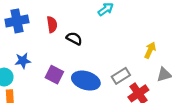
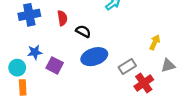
purple square: (54, 75) -> (55, 65), moved
blue ellipse: (86, 81) -> (94, 57), moved, turned -35

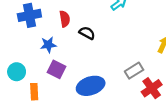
blue star: (35, 52) -> (48, 45), moved
blue ellipse: (94, 57) -> (91, 86), moved
orange rectangle: (23, 87) -> (34, 92), moved

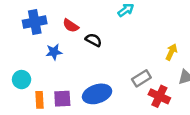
red semicircle: (65, 19) -> (71, 26), turned 133
purple square: (57, 69) -> (62, 99), moved, turned -30
red cross: (152, 88) -> (159, 96), turned -30

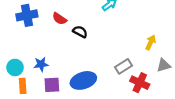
blue star: (54, 52) -> (41, 64), moved
orange rectangle: (40, 100) -> (23, 86), moved

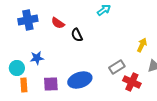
black semicircle: (80, 32) -> (77, 35), turned -144
blue star: (41, 64) -> (37, 58), moved

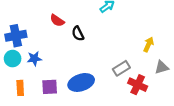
blue cross: (28, 20) -> (16, 36), moved
cyan circle: (17, 68) -> (13, 59), moved

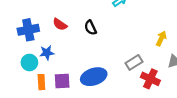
red semicircle: (57, 20) -> (60, 24), moved
cyan circle: (13, 59) -> (29, 62), moved
orange rectangle: (20, 88) -> (41, 82), moved

